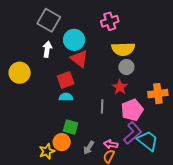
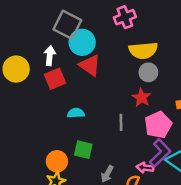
gray square: (49, 20) -> (67, 25), moved
yellow circle: (20, 73) -> (16, 69), moved
red square: (66, 80) -> (55, 79), moved
orange circle: (62, 142) -> (57, 161), moved
pink arrow: (111, 144) -> (145, 168), moved

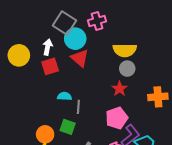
pink cross: (125, 17) -> (97, 21), moved
gray line: (121, 122) -> (78, 107), moved
pink pentagon: (158, 125) -> (117, 118), moved

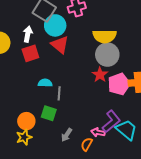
gray circle: (127, 69) -> (107, 55), size x1.5
pink pentagon: (117, 118) -> (119, 84), moved

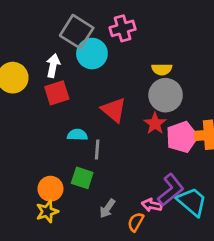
yellow semicircle: (105, 36) -> (162, 69), size x0.6
red triangle: (60, 45) -> (114, 110), moved

